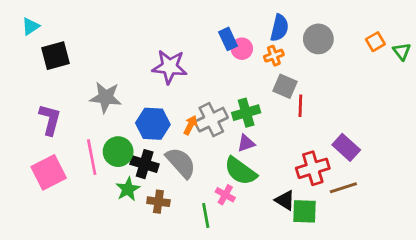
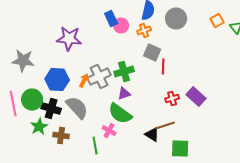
red cross: (313, 168) -> (172, 98), moved, size x0.6
brown line: (343, 188) -> (165, 126), moved
green square: (304, 211) -> (180, 148), moved

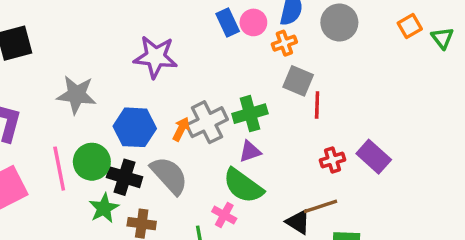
pink circle: (121, 26) -> (253, 22), moved

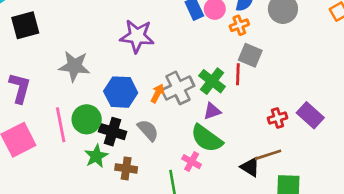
red line: (317, 105) -> (238, 74), moved
green cross: (250, 114) -> (212, 81), turned -36
gray semicircle: (169, 175) -> (148, 130), size x0.7

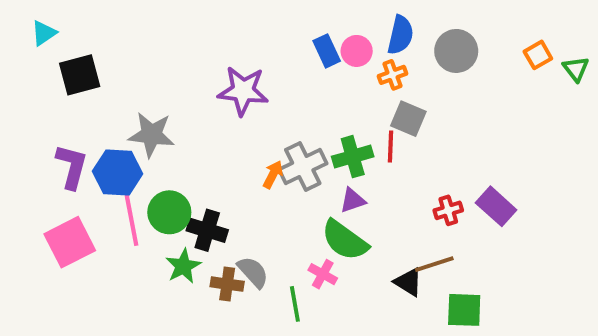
green cross: (212, 81) -> (353, 157), turned 36
blue hexagon: (121, 92) -> (118, 172), moved
gray semicircle: (148, 130) -> (253, 272), moved

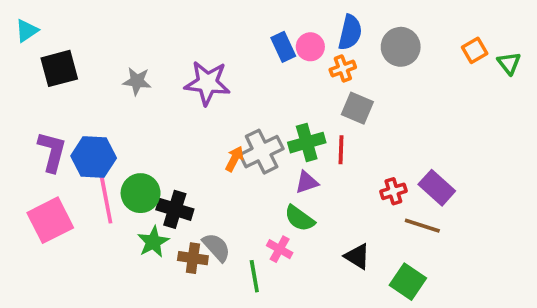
gray star: (151, 135) -> (137, 81), moved, size x0.7
red line: (390, 147) -> (341, 150), moved
green semicircle: (345, 240) -> (299, 218), size x0.7
brown line: (434, 264) -> (422, 226), moved, turned 36
green square: (464, 310) -> (408, 282), turned 32

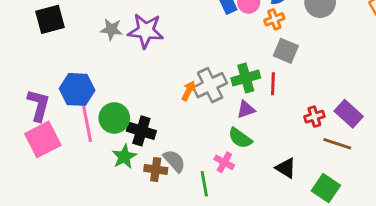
purple star: (207, 83) -> (146, 31), moved
purple L-shape: (52, 152) -> (39, 105), moved

